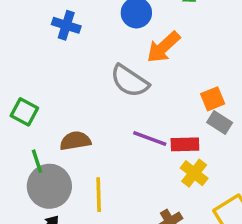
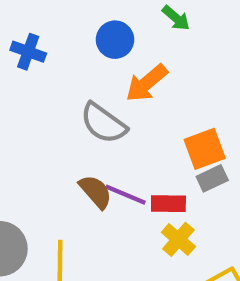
orange square: (213, 99) -> (205, 149), size x1.4
gray rectangle: (220, 123) -> (212, 178), turned -60
brown semicircle: (75, 141) -> (96, 192), moved, turned 56

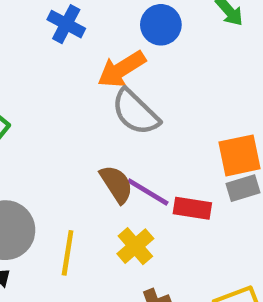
orange arrow: (147, 83) -> (122, 69), moved
yellow cross: (178, 239) -> (135, 246), moved

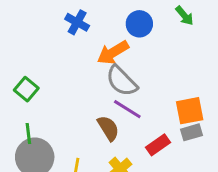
purple line: (148, 192) -> (127, 109), moved
red rectangle: (192, 208) -> (158, 145), turned -45

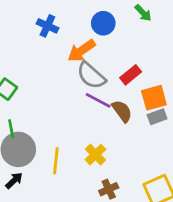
brown semicircle: (108, 128) -> (122, 111), moved
red rectangle: (158, 145) -> (131, 75), moved

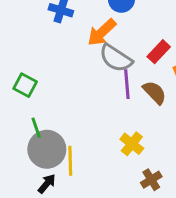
purple line: (98, 100) -> (127, 84), turned 65
yellow line: (56, 161) -> (70, 161), moved

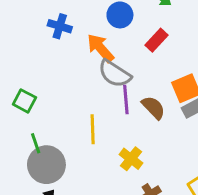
orange arrow: (102, 32) -> (100, 48), turned 92
red rectangle: (159, 52) -> (156, 40), moved
yellow line: (70, 161) -> (93, 129), moved

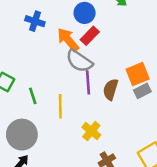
red rectangle: (156, 40) -> (90, 36), moved
brown semicircle: (153, 108) -> (111, 89), turned -120
green line: (36, 143) -> (33, 96), moved

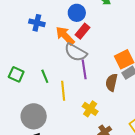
brown semicircle: (111, 89) -> (111, 82), moved
green line: (33, 96) -> (45, 76), moved

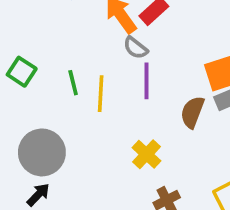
gray semicircle: (76, 52) -> (136, 48), size x0.6
yellow line: (63, 91) -> (101, 94), moved

